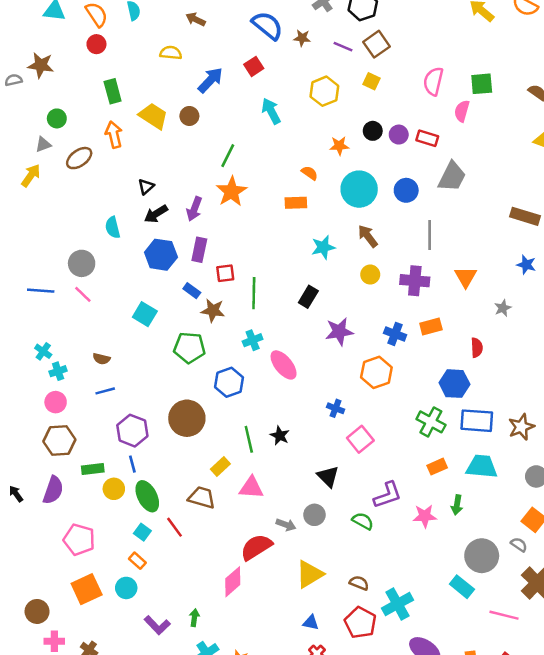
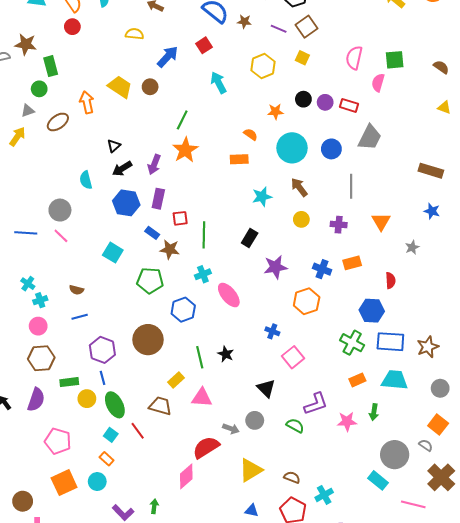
green rectangle: (113, 91) -> (51, 66), moved
purple cross: (415, 281) -> (339, 225), size x0.7
cyan cross: (397, 604) -> (324, 495), size x0.7

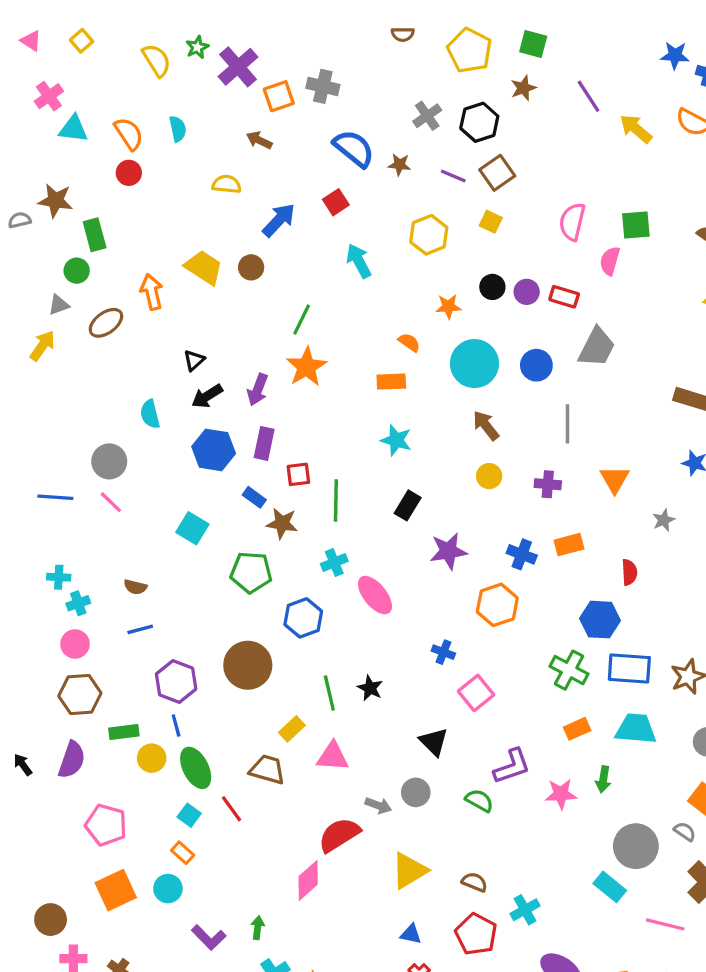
cyan star: (262, 197) -> (396, 440), moved, turned 30
cyan cross: (28, 284) -> (59, 577), turned -32

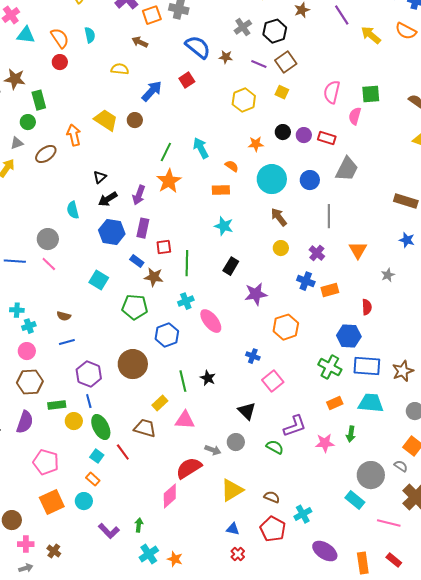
cyan arrow: (359, 261) -> (201, 148), moved
purple cross: (548, 484) -> (317, 253), turned 35
blue cross: (522, 554) -> (306, 281), moved

